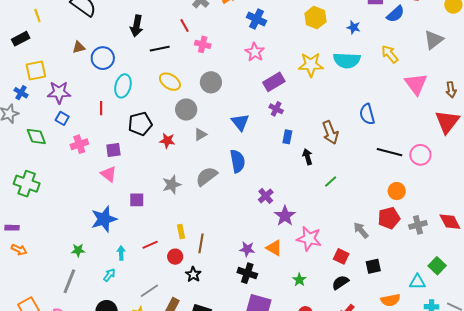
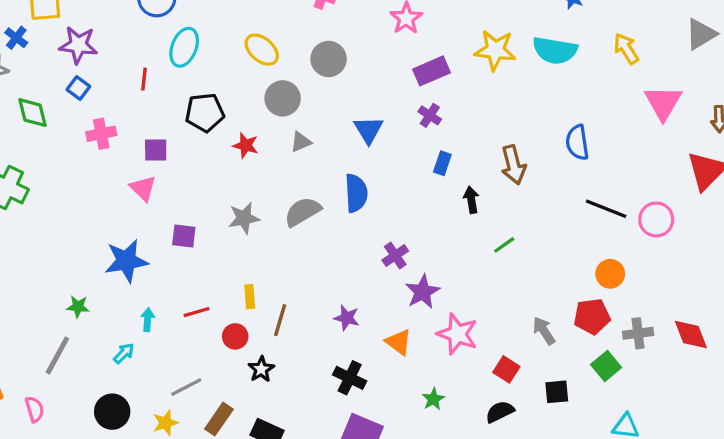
purple star: (247, 249) -> (347, 318), moved
green square: (437, 266) -> (606, 366), moved

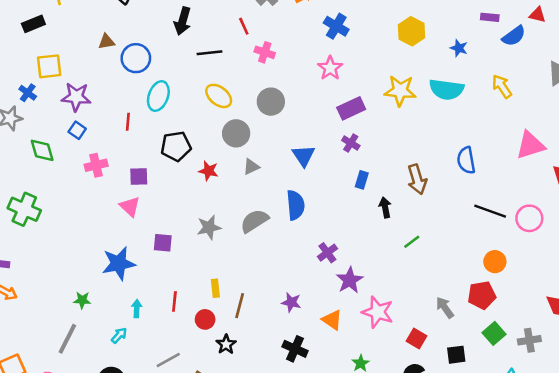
pink triangle: (663, 103) -> (530, 145), moved, turned 44
red line: (197, 312) -> (174, 301), turned -66
gray cross: (638, 333) -> (529, 340), moved

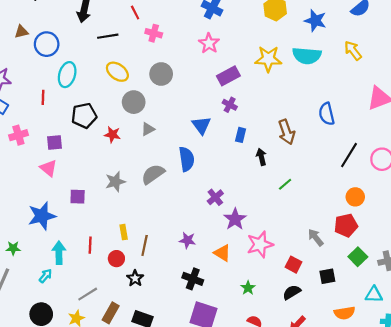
blue star: (459, 48) -> (315, 21), size x1.5
blue triangle: (304, 156) -> (201, 125), moved
black line: (490, 211) -> (349, 155), turned -75
cyan arrow: (137, 309) -> (59, 253), size x1.5
pink star: (378, 312) -> (260, 244), turned -30

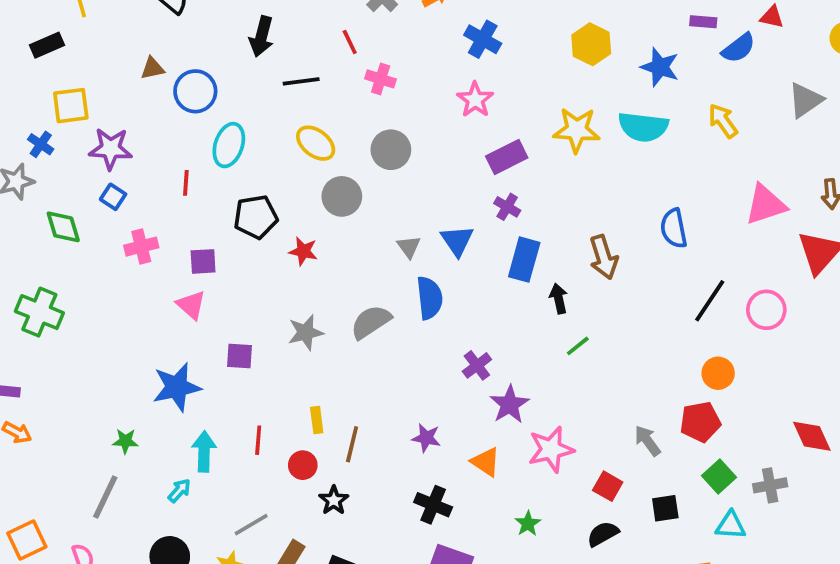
gray triangle: (148, 129) -> (409, 247), moved, turned -40
blue rectangle: (241, 135) -> (524, 260), size x1.6
green line: (285, 184) -> (578, 346), moved
cyan triangle: (374, 295) -> (731, 525), moved

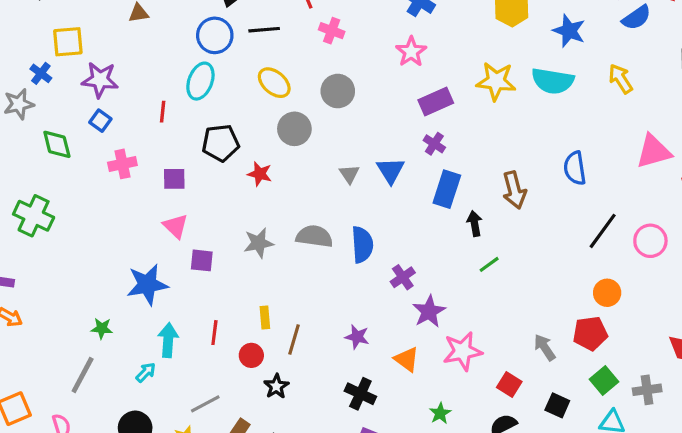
blue circle: (195, 91) -> (215, 35), moved
blue semicircle: (430, 298) -> (362, 245), moved
pink triangle: (191, 305) -> (176, 226), moved
gray semicircle: (371, 322) -> (314, 236), turned 39
black square: (665, 508) -> (557, 405), turned 30

